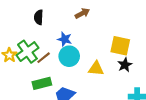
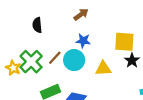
blue star: (65, 39) -> (83, 41), moved
brown line: (44, 58) -> (55, 58), moved

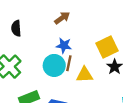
yellow square: (124, 42) -> (107, 47), turned -30
brown line: (55, 58) -> (69, 63), moved, turned -32

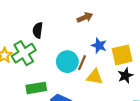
black semicircle: (16, 28) -> (38, 30), moved
blue star: (64, 45) -> (99, 46), moved

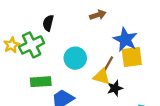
blue star: (99, 46) -> (125, 39), moved, size x1.5
brown line: (82, 63) -> (108, 64), moved
black star: (125, 76) -> (115, 88), moved

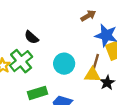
brown arrow: (98, 15) -> (88, 16), moved
black semicircle: (48, 23) -> (31, 37), turned -48

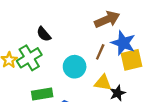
brown arrow: (88, 16) -> (107, 19), size x1.5
brown line: (96, 61) -> (100, 52), moved

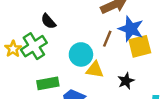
yellow triangle: (103, 83) -> (95, 70), moved

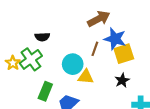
black semicircle: (48, 21) -> (42, 37), turned -48
black star: (126, 81) -> (122, 80), moved
green rectangle: (48, 83) -> (45, 91), turned -54

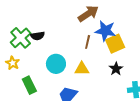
green cross: (31, 59) -> (21, 38), moved
cyan circle: (73, 64) -> (56, 64), moved
green rectangle: (45, 91) -> (29, 85), moved, turned -42

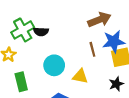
blue star: (105, 31) -> (114, 42), turned -30
brown line: (88, 42) -> (92, 49), turned -40

